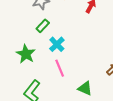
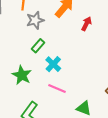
pink line: (60, 68) -> (57, 88), turned -42

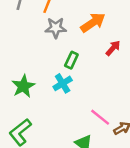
green rectangle: (38, 46) -> (71, 60), moved, turned -32
pink line: (57, 88) -> (100, 117), moved

